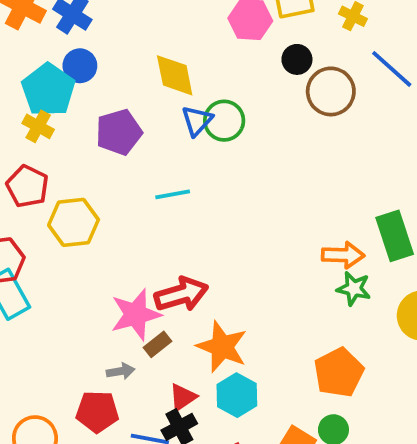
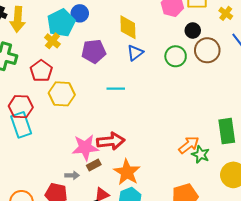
green circle: (224, 121) -> (176, 56), moved
orange arrow: (343, 255) -> (189, 145), moved, turned -50

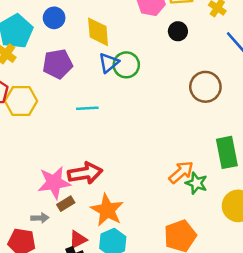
blue circle: (80, 13) -> (54, 18), moved
brown circle: (207, 50) -> (205, 87), moved
green circle: (176, 56) -> (126, 65), moved
yellow hexagon: (62, 94) -> (21, 101), moved

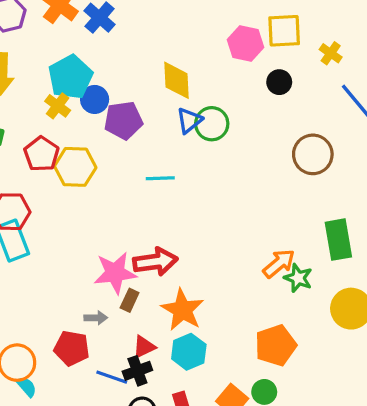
blue circle: (54, 18) -> (95, 99), moved
brown rectangle: (66, 204) -> (130, 300), turned -35

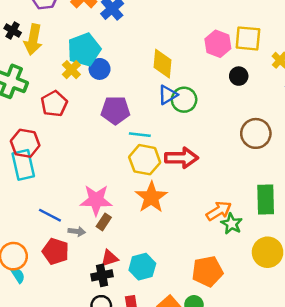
purple pentagon: (123, 120) -> (115, 110), moved
yellow hexagon: (75, 167) -> (145, 160), moved
red arrow: (155, 262) -> (182, 158), moved
orange star: (182, 310) -> (151, 197), moved
blue line: (112, 377) -> (50, 215), moved

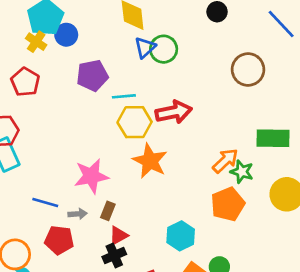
green rectangle: (266, 200) -> (273, 138), turned -76
brown rectangle: (104, 222) -> (108, 211), moved
cyan hexagon: (142, 267) -> (181, 236), moved
orange pentagon: (207, 271) -> (228, 204), moved

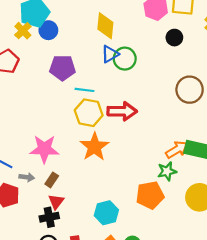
orange arrow: (225, 161) -> (177, 150), moved
green star: (242, 172) -> (167, 171), turned 30
red triangle: (118, 235) -> (56, 202), turned -35

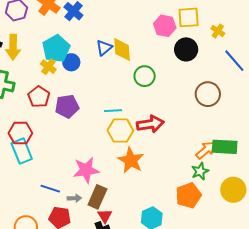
black circle: (174, 38) -> (186, 49), size x1.5
blue triangle: (110, 54) -> (104, 48), moved
purple pentagon: (62, 68) -> (67, 106), moved
brown rectangle: (52, 180) -> (97, 197), size x1.6

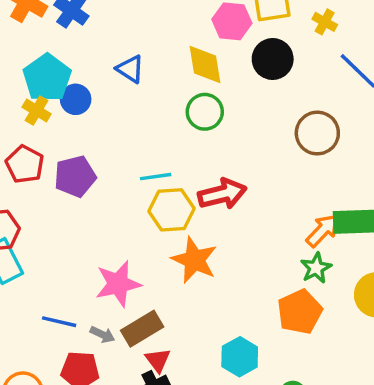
blue triangle: (104, 48) -> (130, 69), turned -42
yellow diamond: (122, 49) -> (205, 64), moved
brown rectangle: (97, 197) -> (142, 329), turned 40
gray arrow: (74, 198) -> (103, 335), turned 32

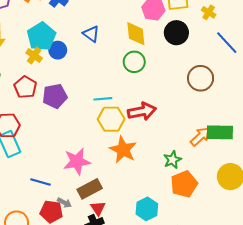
green star: (316, 268) -> (172, 160), moved
gray arrow: (103, 335) -> (64, 203), moved

